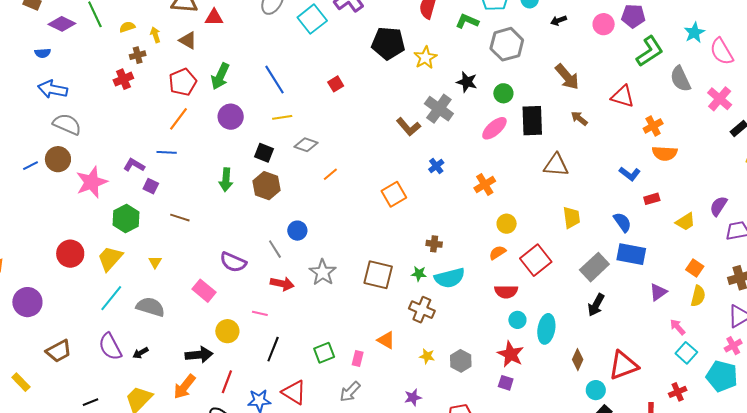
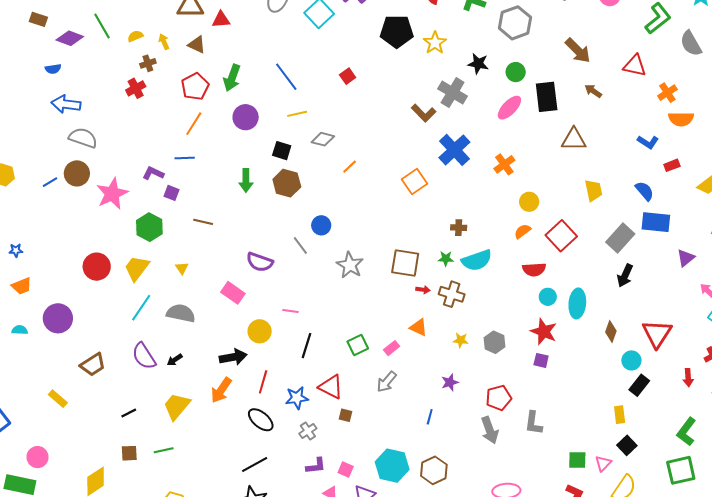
blue cross: (436, 166) -> (454, 150), size x2.0
red arrow: (282, 284) -> (423, 290), moved, size x0.6
pink rectangle: (358, 359) -> (392, 348), turned 42
red triangle: (623, 365) -> (657, 334), turned -32

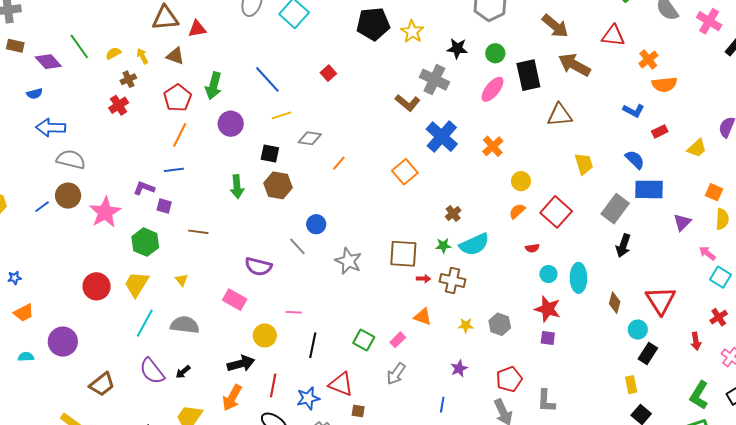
purple diamond: (70, 38) -> (48, 62), turned 32
brown arrow: (593, 91) -> (574, 65), size x1.8
brown cross: (459, 228) -> (453, 214), turned -35
red semicircle: (534, 269) -> (532, 248), size x0.6
green square: (358, 345) -> (364, 340), turned -30

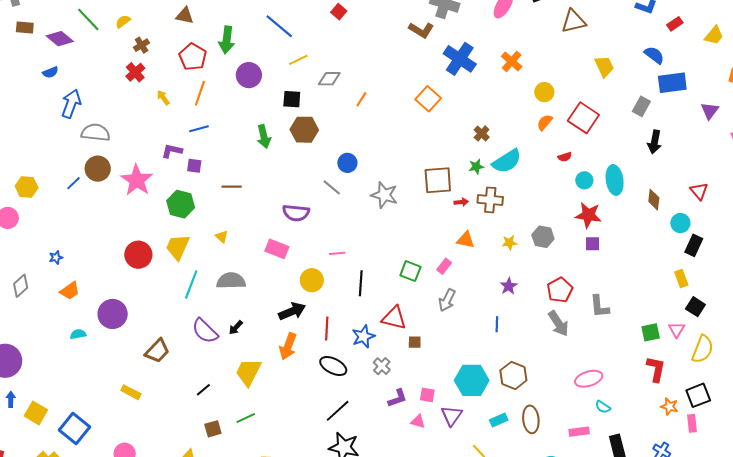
yellow arrow: (142, 56) -> (163, 98), moved
blue arrow: (51, 128) -> (71, 104), turned 116
gray rectangle: (615, 209) -> (641, 106), size x0.7
red triangle: (661, 300) -> (699, 191), size x0.6

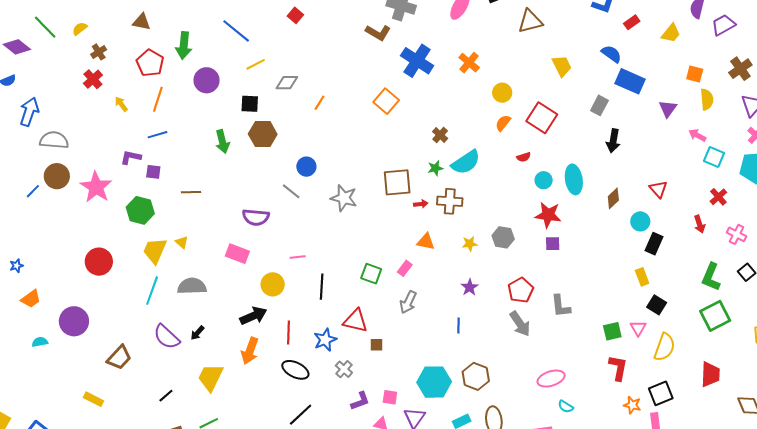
blue rectangle: (672, 83) -> (630, 81), turned 32
brown diamond: (654, 200) -> (613, 198), turned 40
yellow trapezoid: (178, 247) -> (155, 251), moved

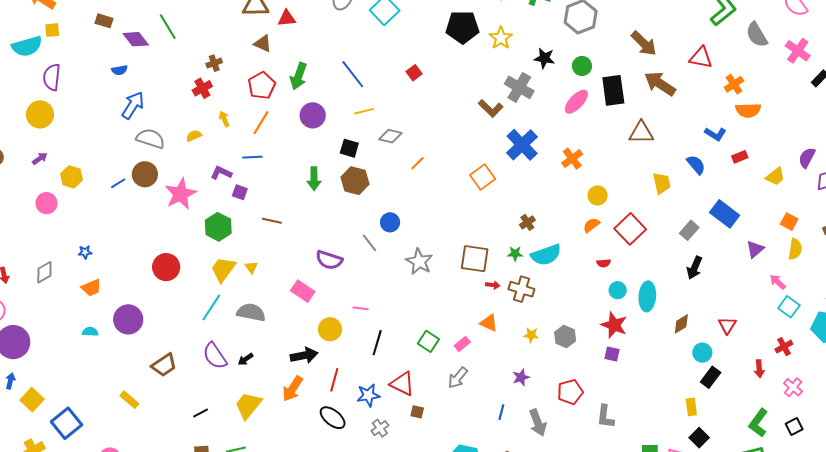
yellow semicircle: (80, 29) -> (194, 136), moved
blue semicircle: (611, 54) -> (696, 165), moved
gray arrow: (520, 324) -> (538, 423), moved

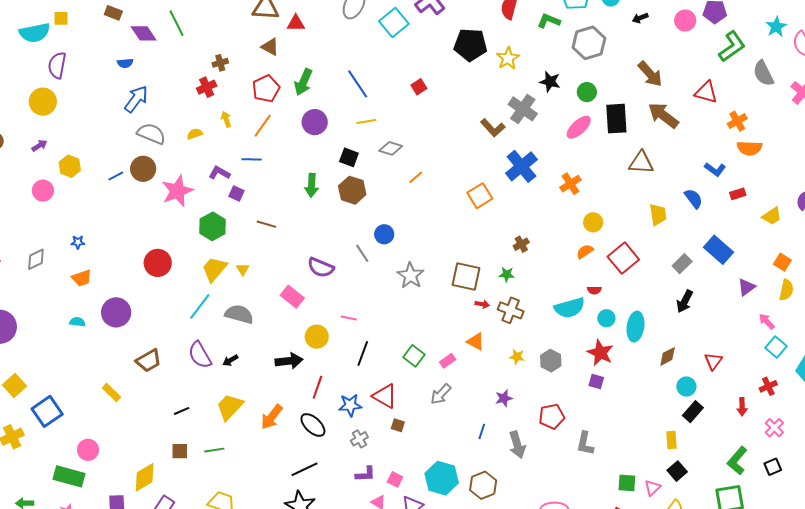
cyan semicircle: (546, 255) -> (570, 308), moved
orange arrow: (293, 389) -> (272, 417), moved

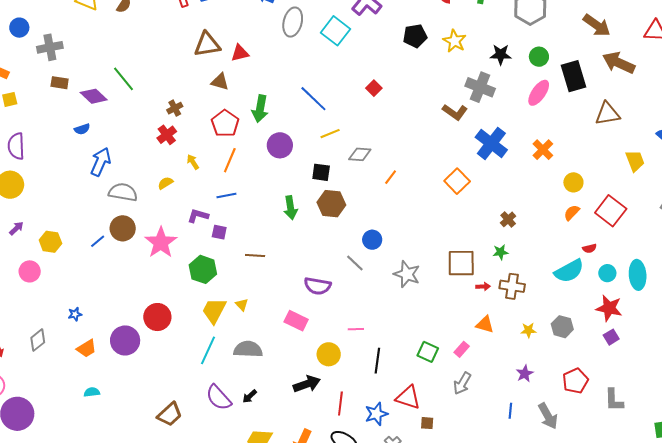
black pentagon: (470, 45) -> (415, 36), size x0.7
purple circle: (116, 312) -> (125, 340), moved
purple square: (596, 381) -> (611, 337), turned -35

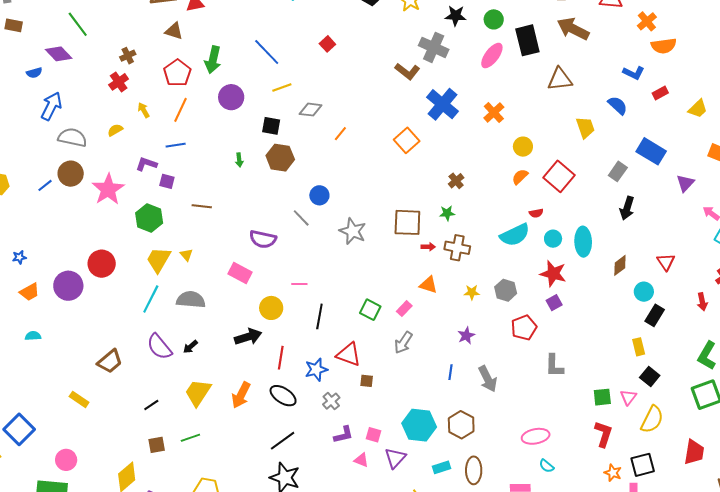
purple diamond: (94, 96) -> (59, 54), moved
green arrow: (291, 208) -> (239, 160), size x0.6
red pentagon: (575, 381) -> (524, 328), moved

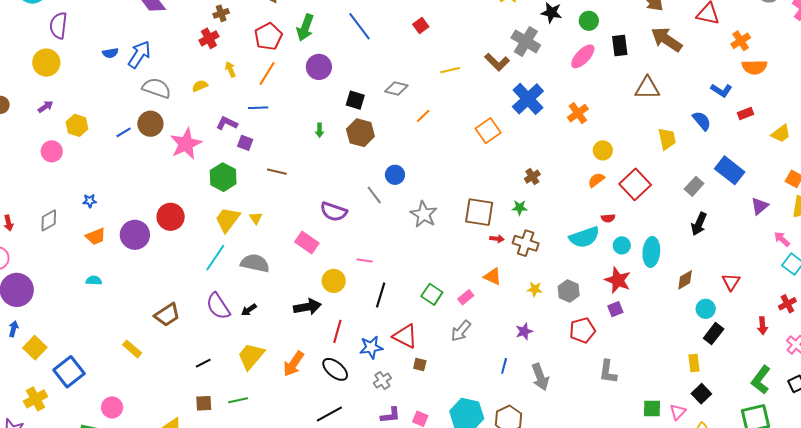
black rectangle: (527, 40) -> (620, 46), size x0.7
blue semicircle: (34, 73) -> (110, 53), moved
yellow line: (282, 88) -> (450, 70), moved

